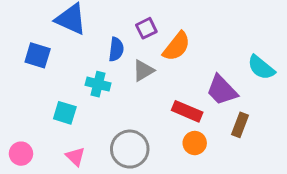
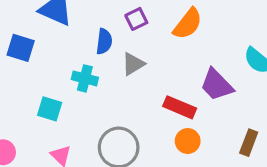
orange semicircle: (177, 46) -> (188, 24), moved
brown rectangle: (240, 125) -> (249, 143), moved

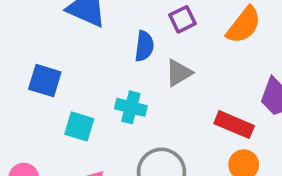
blue square: (21, 48) -> (45, 81), moved
cyan cross: (85, 78) -> (131, 107), moved

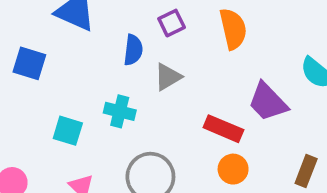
orange semicircle: (244, 25) -> (233, 29), turned -51
blue square: (45, 81) -> (29, 63), moved

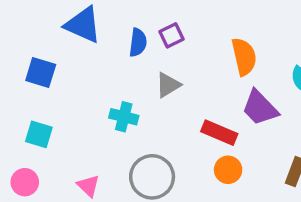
orange semicircle: (233, 29) -> (244, 57), moved
blue semicircle: (133, 50) -> (138, 42), moved
cyan square: (68, 131) -> (39, 134), moved

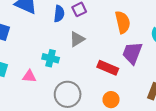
purple trapezoid: (260, 108) -> (132, 53), turned 65
orange circle: (228, 170) -> (111, 100), moved
pink triangle: (88, 186) -> (29, 76), moved, turned -40

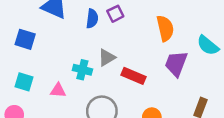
gray triangle: (77, 39) -> (107, 58), moved
red rectangle: (108, 68) -> (134, 76), moved

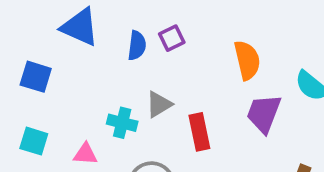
red rectangle: (134, 76) -> (199, 132), turned 55

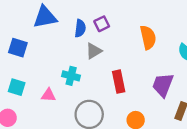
blue triangle: (80, 27) -> (45, 17), turned -35
gray triangle: (159, 104) -> (94, 51), moved
purple trapezoid: (264, 114) -> (163, 85), moved

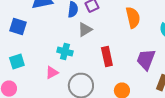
cyan square: (17, 87) -> (17, 62), turned -35
pink triangle: (48, 95) -> (52, 73), moved, turned -32

